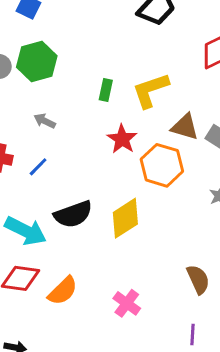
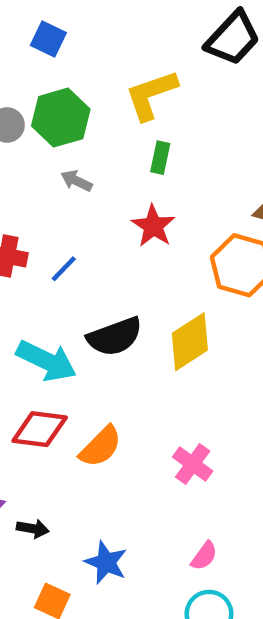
yellow L-shape: (151, 90) -> (151, 95), moved
gray arrow: (45, 121) -> (76, 181), moved
red star: (122, 139) -> (153, 226), moved

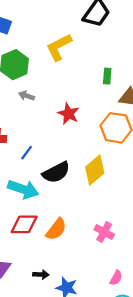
green rectangle: (160, 158) -> (107, 76), moved
blue line: (64, 269) -> (27, 153), moved
black arrow: (33, 529) -> (41, 275), moved

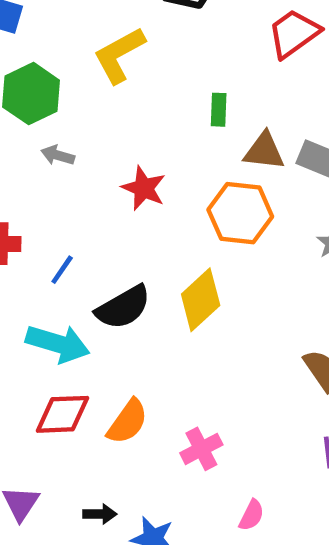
pink cross: (104, 232) -> (201, 449), moved, turned 36

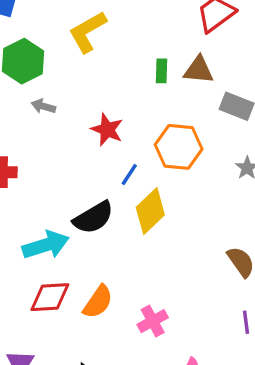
brown triangle: (264, 151) -> (199, 70), moved
blue line: (62, 270) -> (129, 175), moved
cyan arrow: (58, 344) -> (46, 245), turned -33

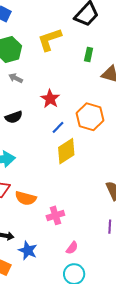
green rectangle: (161, 71) -> (89, 55), moved
black semicircle: (93, 218) -> (14, 117), moved, size x0.7
orange semicircle: (98, 302) -> (26, 198), turned 60

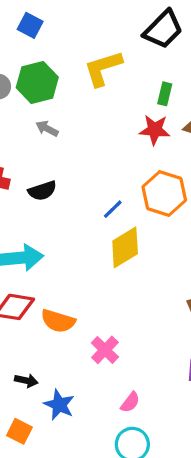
red star: (50, 99) -> (155, 130), moved, turned -30
pink cross: (55, 215) -> (105, 350), turned -30

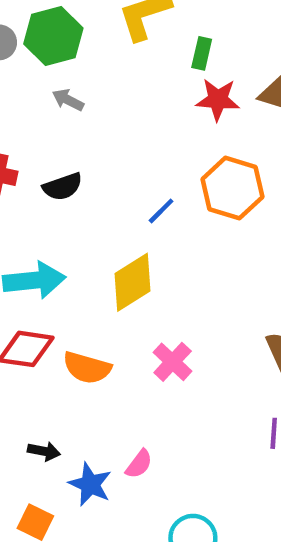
green rectangle: (165, 94) -> (202, 53), moved
yellow diamond: (125, 247) -> (132, 282), moved
pink cross: (105, 350) -> (173, 362), moved
pink semicircle: (130, 402) -> (139, 464), moved

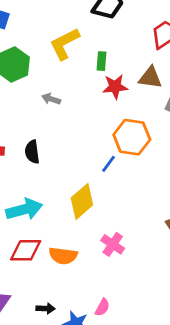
gray arrow: (68, 100) -> (51, 99), moved
black semicircle: (63, 187) -> (32, 152), turned 110
blue line: (161, 211) -> (108, 164), moved

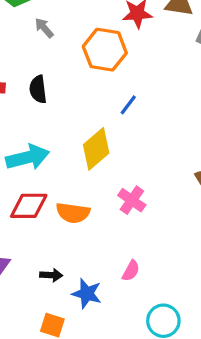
gray arrow: (51, 99) -> (44, 28), moved, turned 30
orange hexagon: (132, 137) -> (105, 50), moved
pink semicircle: (102, 307) -> (131, 271), moved

